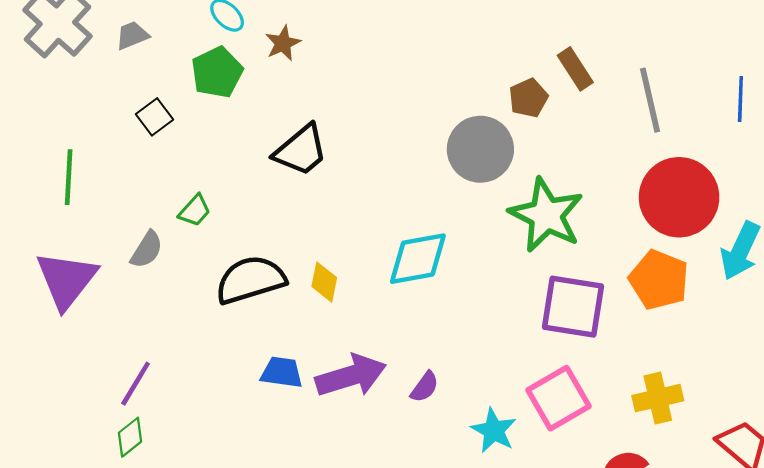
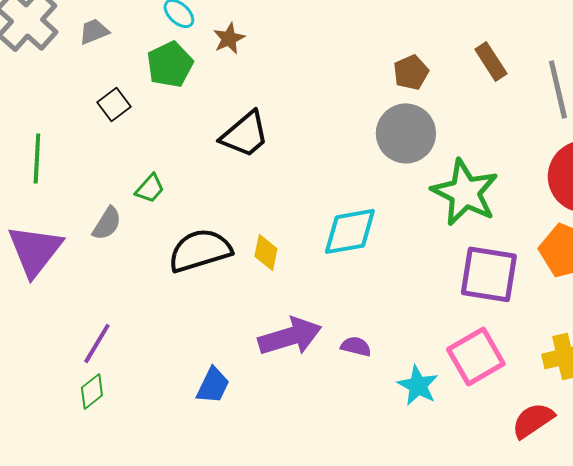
brown pentagon: (528, 98) -> (411, 72), moved
blue trapezoid: (282, 372) -> (213, 385), moved, turned 108
purple semicircle: (425, 387) -> (356, 346), turned -112

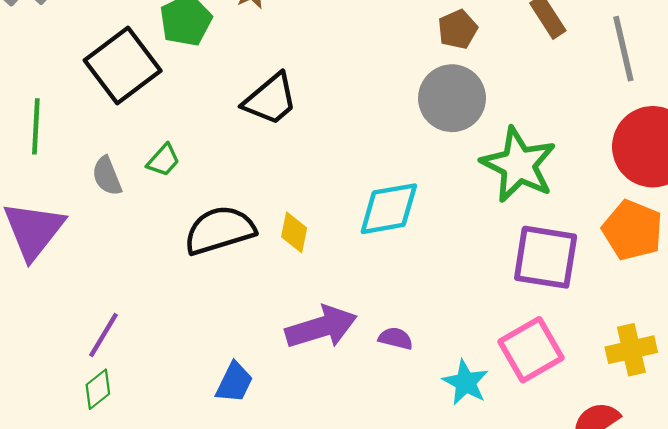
black square: (114, 104) -> (123, 65), size x2.0
gray semicircle: (107, 223) -> (107, 176), moved, turned 126

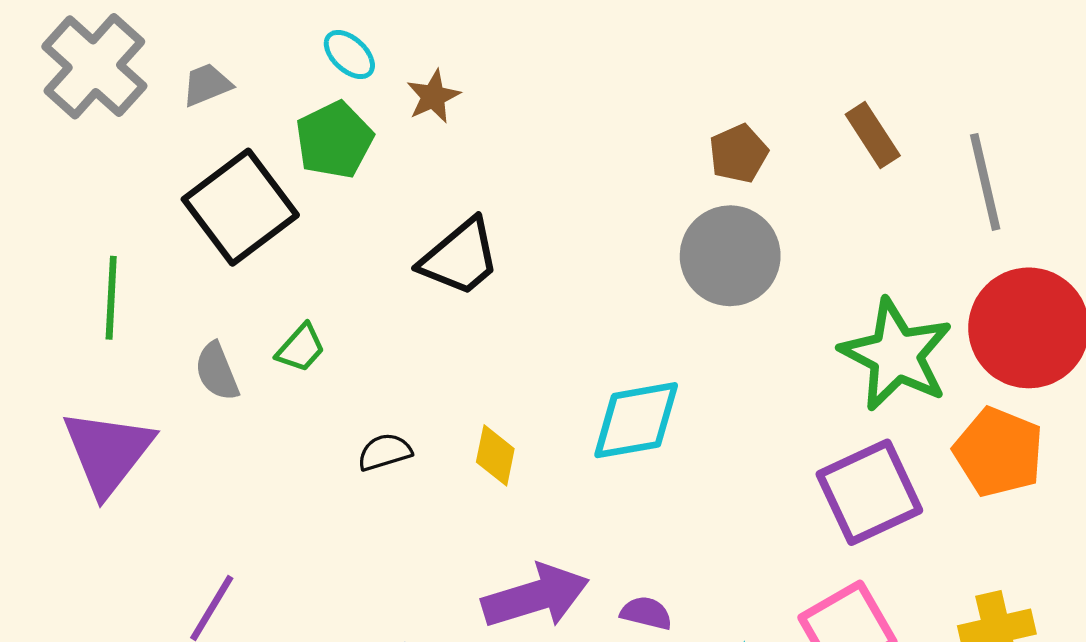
green star: (519, 165) -> (896, 355), moved
black semicircle: (220, 230) -> (385, 452), size x0.5
purple square: (546, 257) -> (869, 492), turned -34

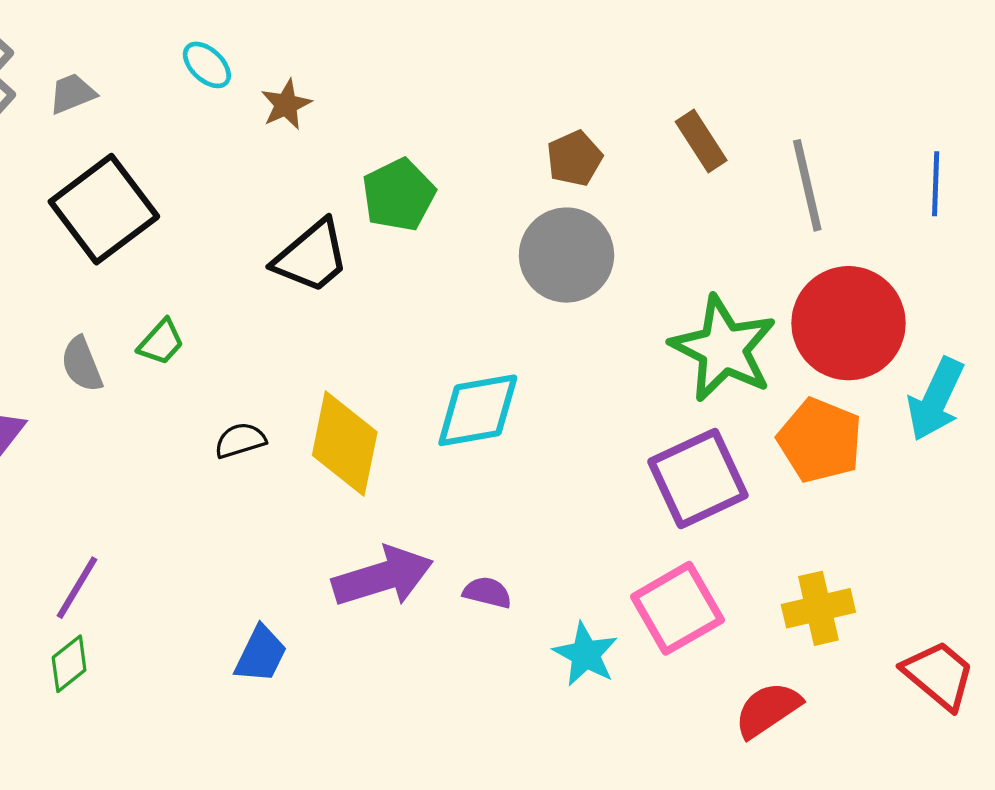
green pentagon: (334, 140) -> (399, 195), moved
yellow diamond: (495, 455) -> (345, 444), size x1.8

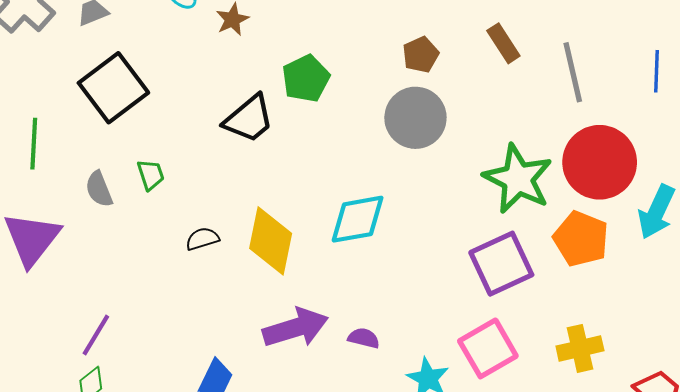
green trapezoid: (161, 342) -> (151, 175), turned -60

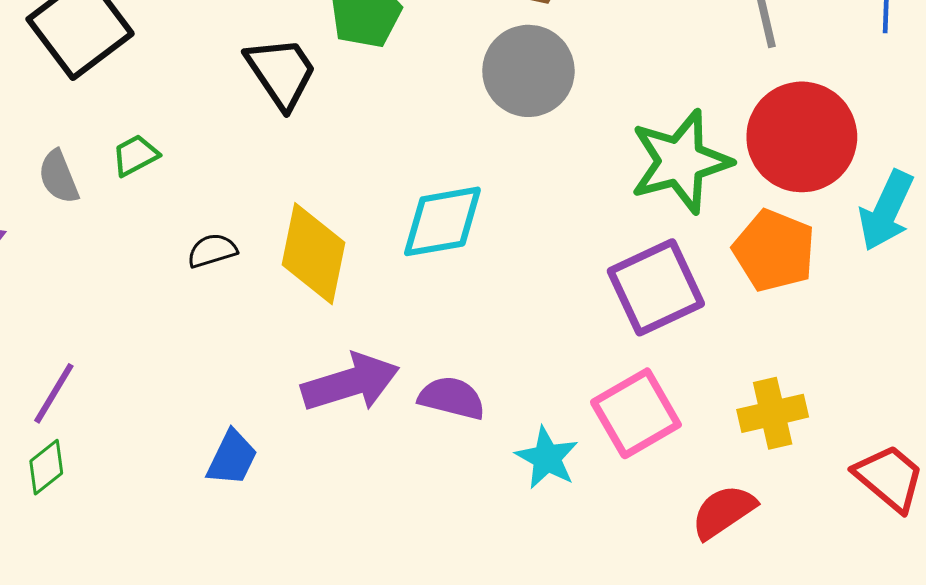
black trapezoid: (249, 119) -> (281, 72), turned -84
green trapezoid: (151, 175) -> (135, 155), turned -100
green star: (518, 179) -> (680, 161), turned 30
purple semicircle: (364, 338) -> (452, 398), size x1.4

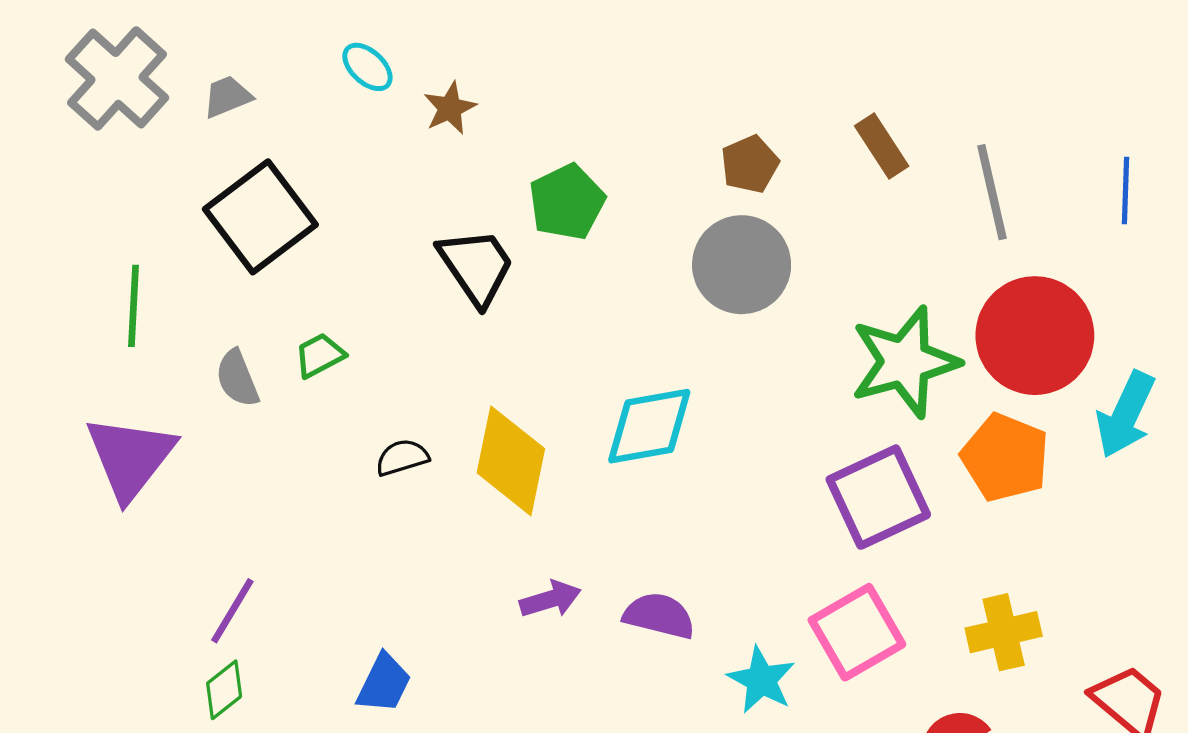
purple arrow: (350, 383) -> (550, 599), size x0.6
blue trapezoid: (232, 458) -> (384, 683), moved

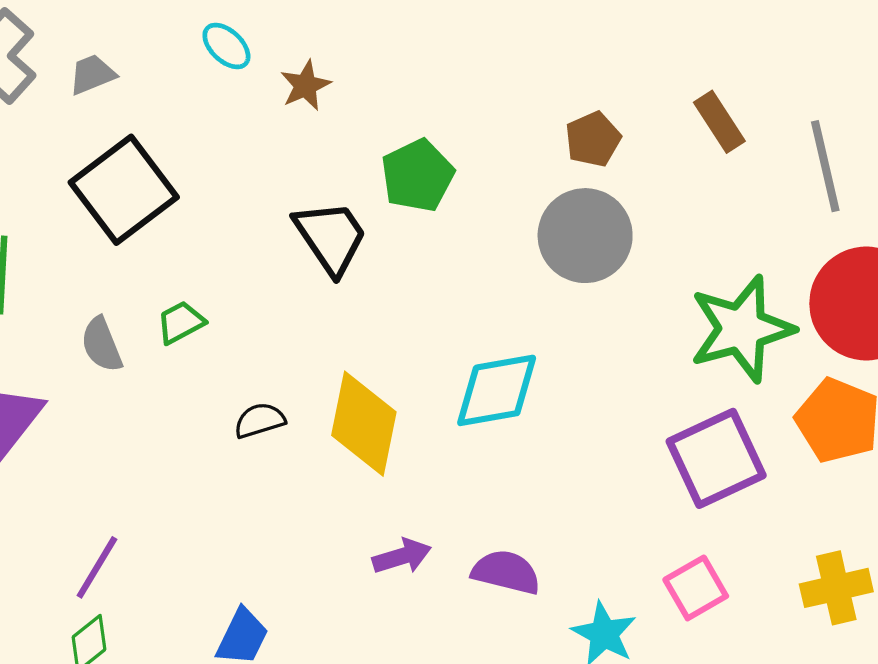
pink square: (857, 632) -> (696, 588), size x0.7

